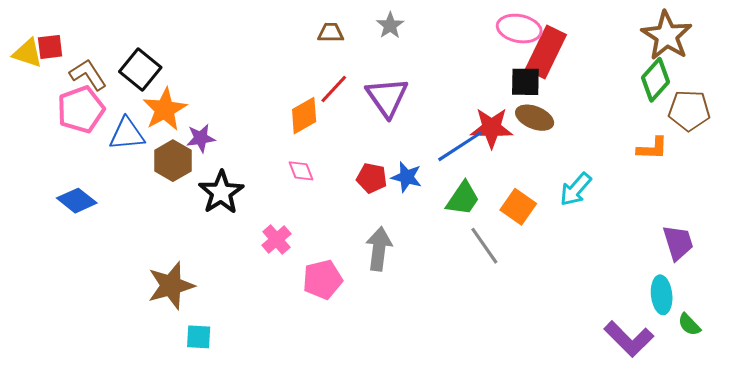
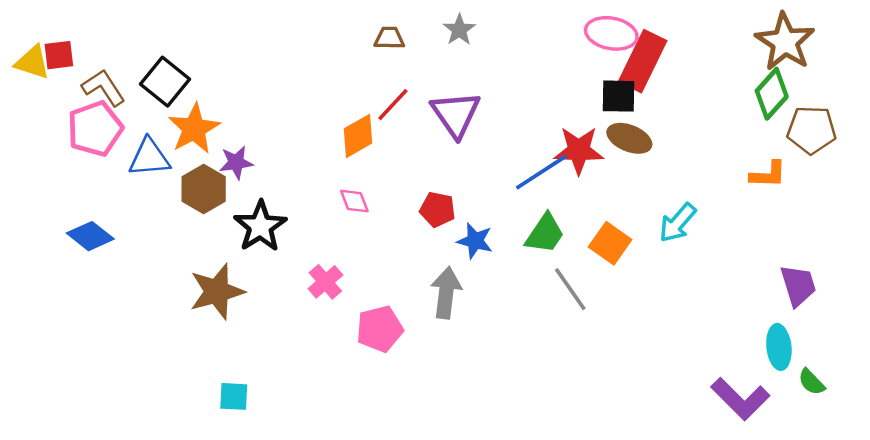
blue star: (407, 177) -> (475, 241), moved
brown star: (171, 286) -> (217, 291), moved

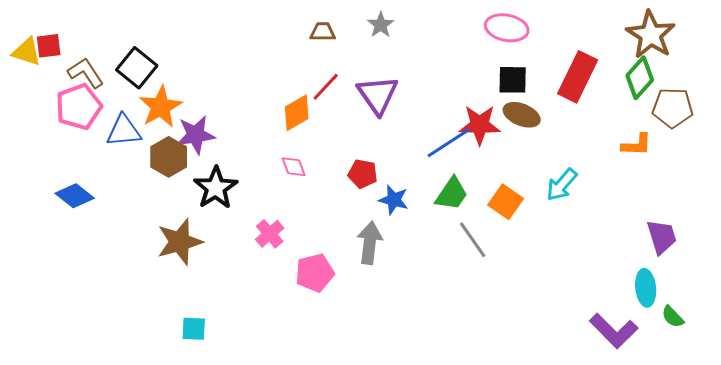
red rectangle: (643, 61) -> (578, 77), moved
purple star: (236, 162) -> (196, 135), size x1.4

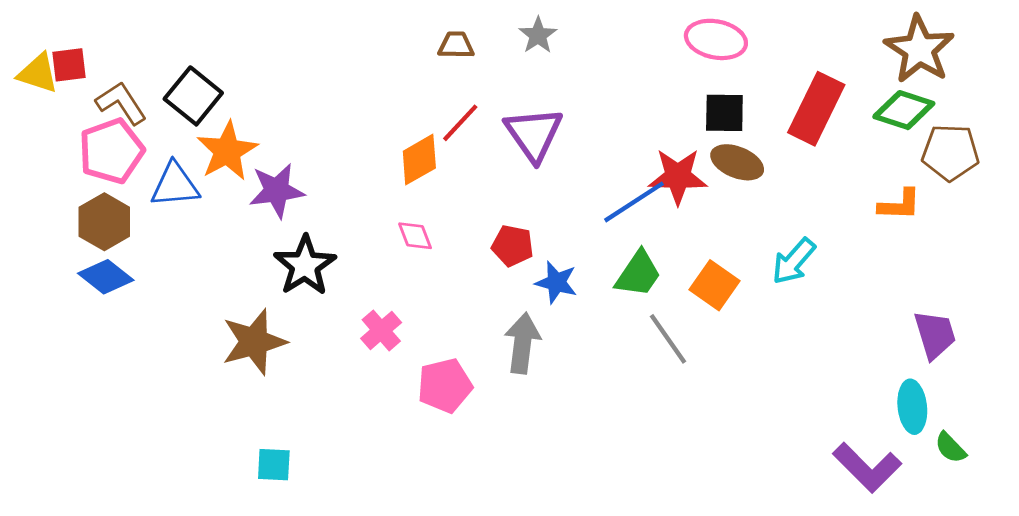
green diamond: (640, 78) -> (904, 110), turned 66
brown hexagon: (169, 157) -> (104, 222), moved

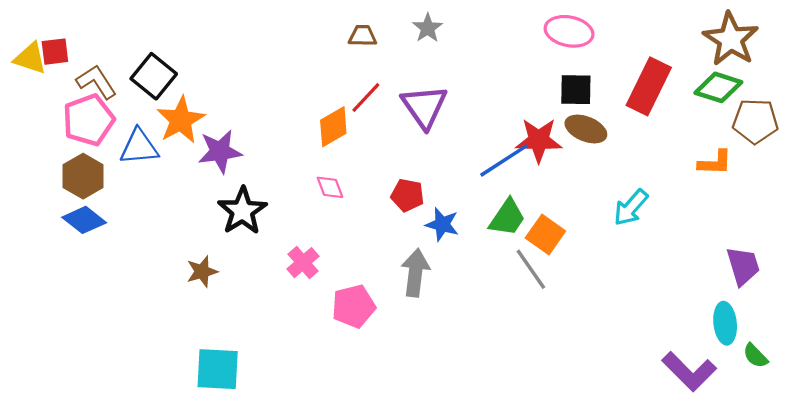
orange square: (715, 285) -> (545, 234), moved
brown star: (254, 342) -> (202, 272), size x0.6
cyan square: (274, 465) -> (218, 369), size x1.6

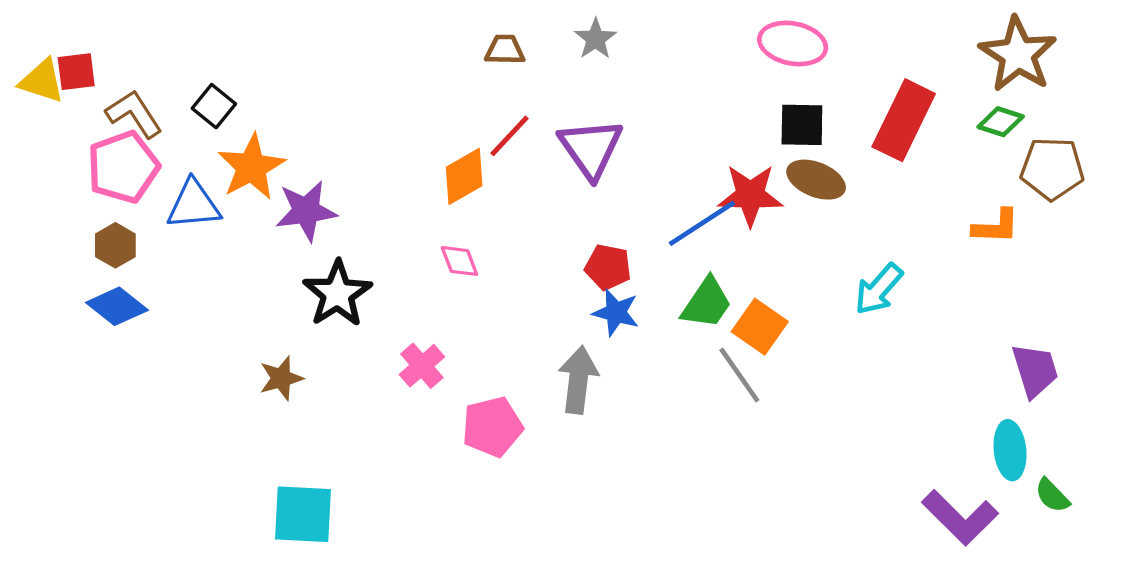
black square: (154, 76) -> (214, 106), size x0.7
green diamond: (718, 87) -> (1001, 122), size x0.7
brown hexagon: (83, 176) -> (115, 245), size x0.7
red pentagon: (407, 195) -> (608, 267), moved

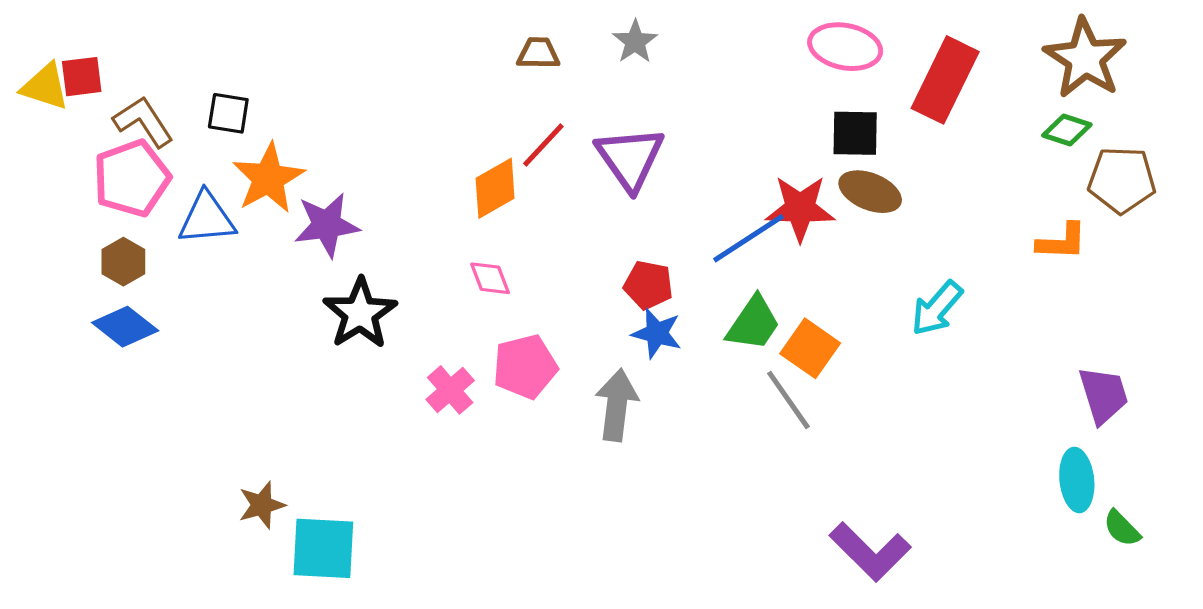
black square: (214, 106) -> (228, 113), turned -30
red rectangle: (904, 120) -> (945, 80), moved
brown star: (281, 378) -> (262, 505), moved
pink pentagon: (492, 427) -> (525, 367), moved
purple L-shape: (960, 517) -> (870, 552), moved

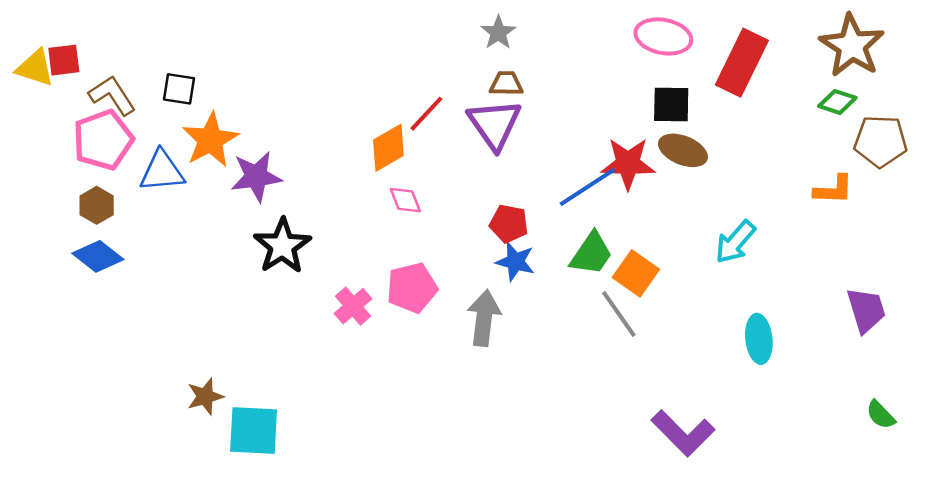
brown trapezoid: (538, 53) -> (506, 84), moved
pink diamond: (490, 278) -> (405, 200), moved
cyan ellipse: (1077, 480) -> (759, 339), moved

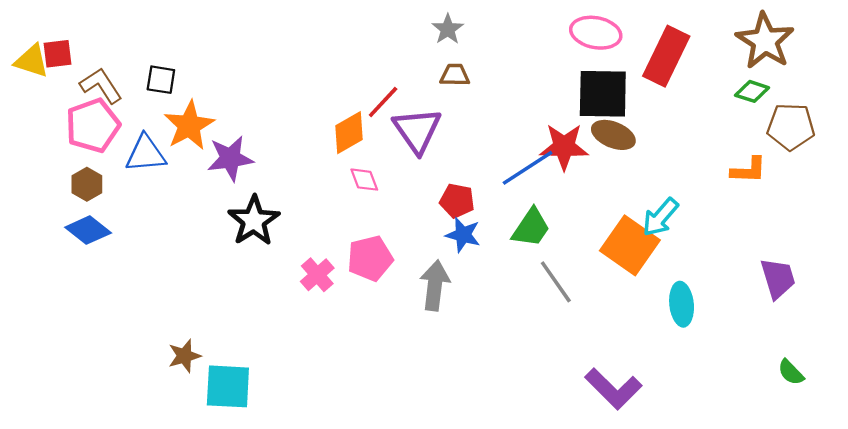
black square: (671, 105) -> (603, 94), size x1.5
purple triangle: (494, 124) -> (417, 130), moved
orange square: (636, 273) -> (630, 245), moved, size x1.4

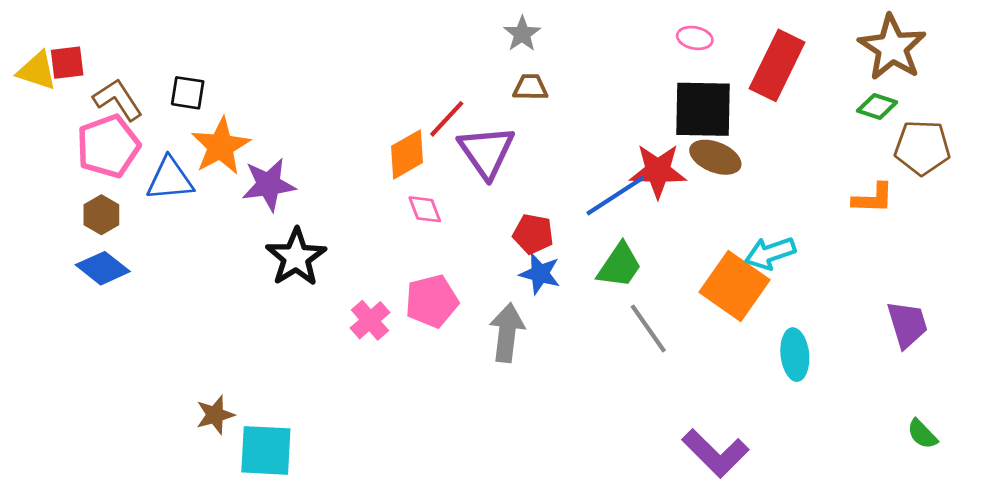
pink ellipse: (596, 33) -> (695, 38), size x0.6
cyan arrow: (660, 217) -> (770, 253), turned 30

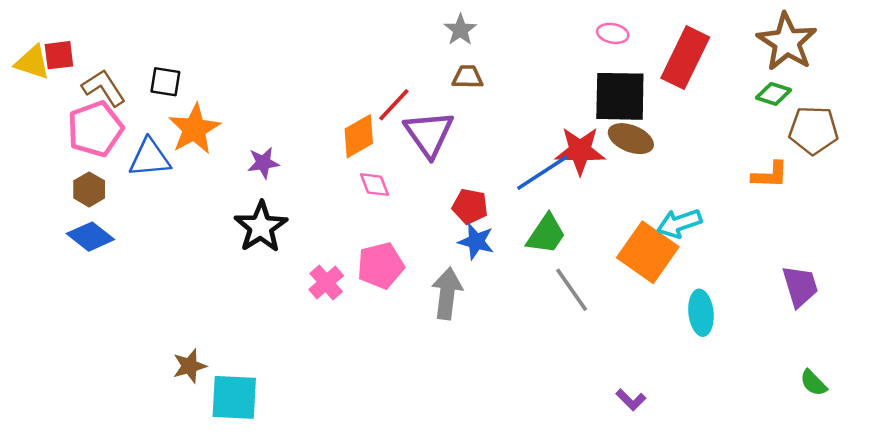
purple star: (269, 185) -> (263, 163), moved, size x0.7
purple L-shape: (715, 453) -> (631, 400), size x0.5

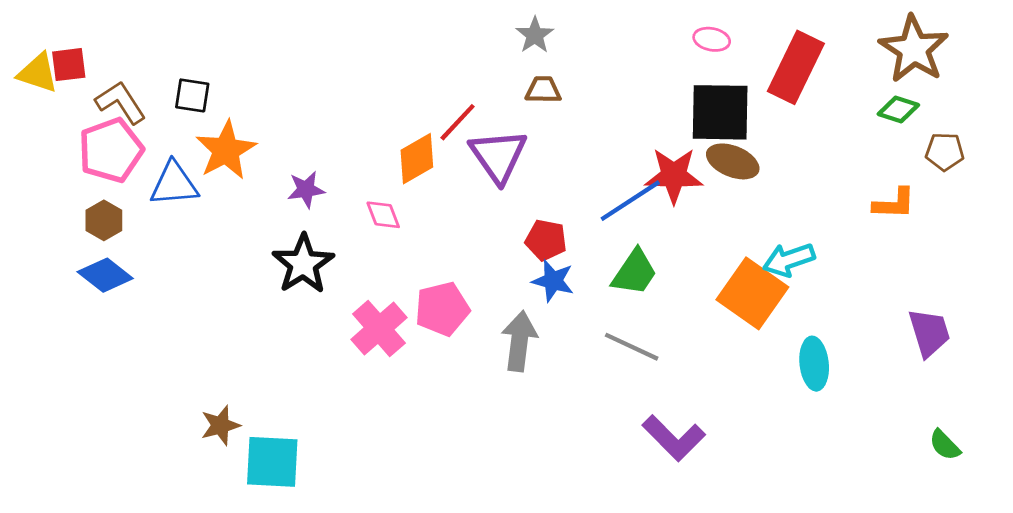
brown pentagon: (813, 130) -> (945, 152), size x0.7
pink diamond: (375, 185) -> (383, 215), moved
pink cross: (326, 283) -> (379, 328), size x1.4
gray line: (572, 290) -> (632, 347), moved, turned -30
purple L-shape: (631, 400) -> (674, 438), moved, size x1.8

